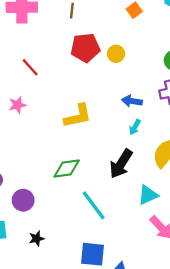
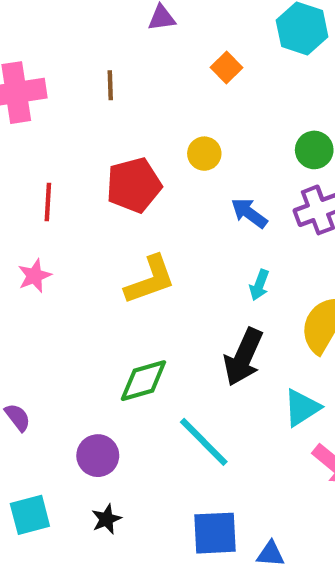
red pentagon: (85, 48) -> (134, 185), moved
red line: (30, 67) -> (48, 202), turned 54
blue arrow: (132, 101) -> (249, 213), moved, turned 36
purple circle: (23, 200) -> (98, 456), moved

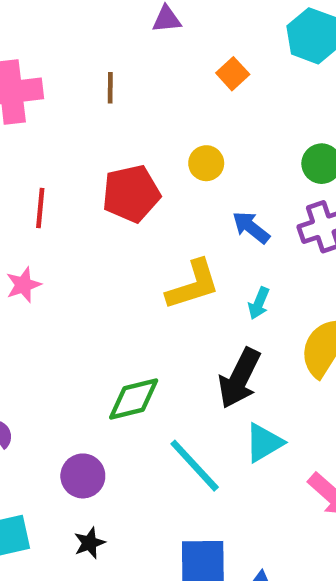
yellow L-shape: (150, 280) -> (193, 285), moved
cyan triangle: (302, 408) -> (264, 443), moved

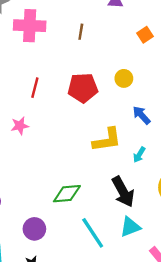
black arrow: (239, 378) -> (123, 192), turned -64

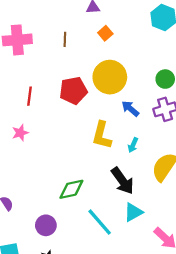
orange square: (145, 35) -> (105, 33), moved
yellow circle: (124, 78) -> (110, 77), size x2.0
yellow L-shape: (107, 140) -> (102, 135), turned 120

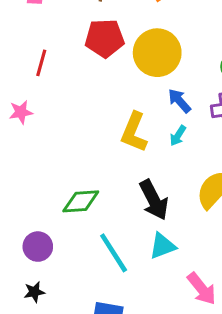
red pentagon: (73, 91) -> (105, 38), moved
cyan arrow: (133, 145) -> (178, 136), moved

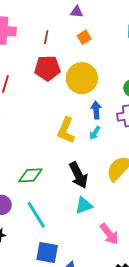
blue arrow: (179, 101) -> (96, 110), turned 36
cyan line: (114, 253) -> (36, 215), moved

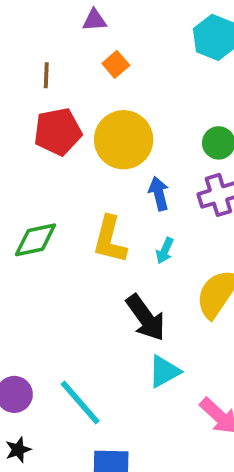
cyan arrow: (95, 133) -> (165, 251), moved
green diamond: (30, 175) -> (35, 240), moved

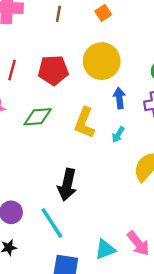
red pentagon: (58, 132) -> (53, 70), moved
black arrow: (146, 318) -> (67, 185), moved, turned 40
cyan triangle: (164, 371) -> (105, 249), moved

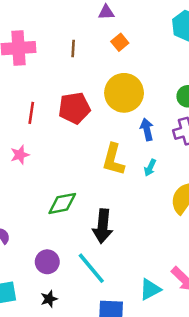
green diamond: (38, 117) -> (62, 203), moved

